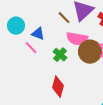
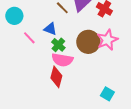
blue triangle: (38, 34) -> (50, 29), moved
pink semicircle: (77, 39) -> (62, 60), moved

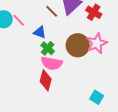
pink line: (29, 38) -> (19, 20), moved

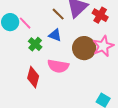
blue triangle: (40, 32) -> (55, 35), moved
green cross: (48, 48) -> (35, 44), moved
red diamond: (46, 80) -> (33, 77), moved

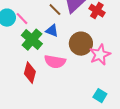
green cross: (35, 44) -> (32, 40), size x1.5
pink star: (103, 46) -> (100, 55), moved

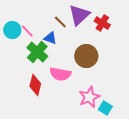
blue triangle: (52, 31) -> (50, 38), moved
pink star: (100, 55) -> (89, 97), moved

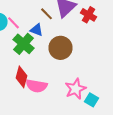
brown circle: (86, 56) -> (60, 48), moved
pink semicircle: (60, 74) -> (36, 86), moved

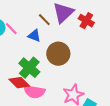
green cross: (24, 44) -> (29, 68), moved
red diamond: (22, 77) -> (19, 83), turned -60

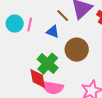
pink line: (11, 29) -> (30, 25), turned 56
red diamond: (19, 83) -> (38, 79), turned 35

